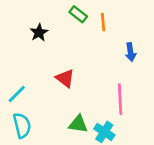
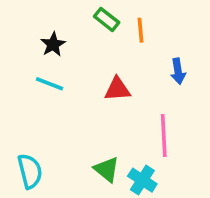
red triangle: (65, 78) -> (117, 89), moved, turned -42
cyan line: (17, 94) -> (50, 84), moved, turned 66
green triangle: (78, 124) -> (107, 169), turned 30

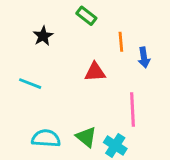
orange line: (141, 30) -> (121, 42), moved
cyan line: (50, 84) -> (30, 84), moved
cyan semicircle: (30, 171) -> (46, 138), moved, turned -72

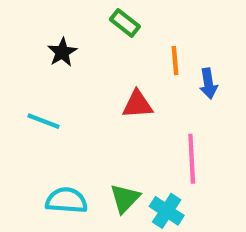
green triangle: (86, 137) -> (125, 198), turned 35

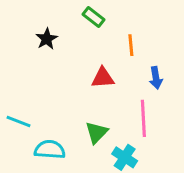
blue arrow: (208, 84) -> (156, 78), moved
cyan line: (43, 121) -> (19, 122), moved
green triangle: (125, 198) -> (97, 132), moved

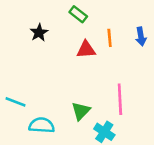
red triangle: (103, 78) -> (86, 50), moved
blue arrow: (156, 78) -> (141, 37), moved

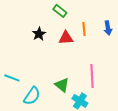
black star: (39, 33) -> (39, 34), moved
green triangle: (81, 111) -> (62, 85), turned -35
cyan semicircle: (42, 125) -> (32, 96), turned 120

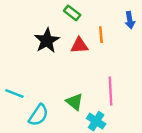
blue arrow: (108, 28) -> (130, 20), moved
black star: (39, 34) -> (47, 41), size x1.5

